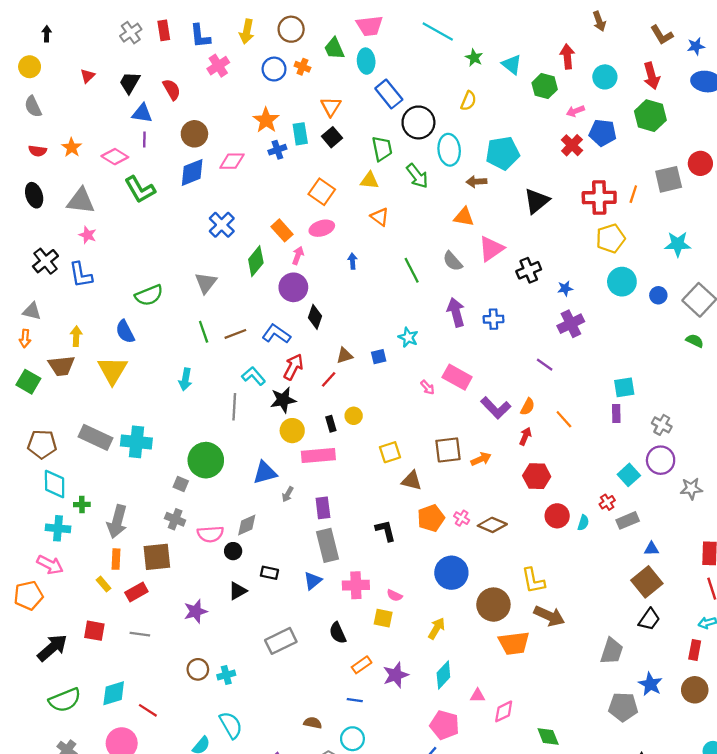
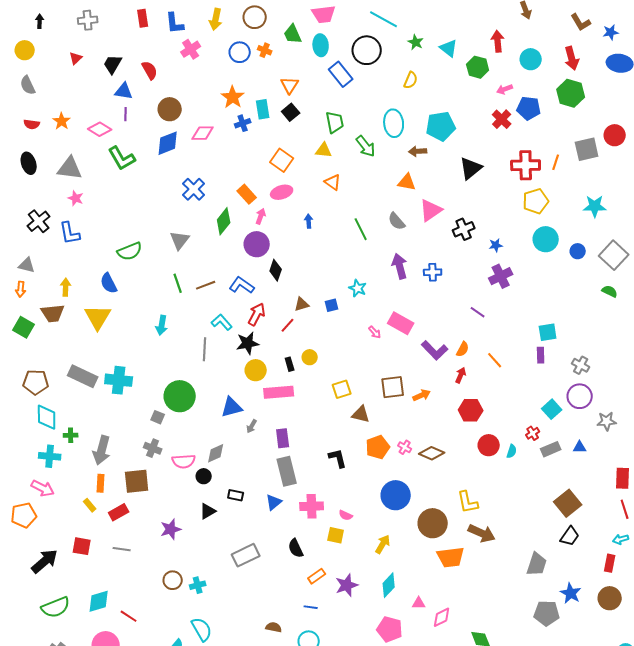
gray cross: (131, 33) -> (88, 20), moved, turned 30
black circle: (418, 122) -> (367, 50), moved
blue triangle: (652, 549) -> (580, 447), moved

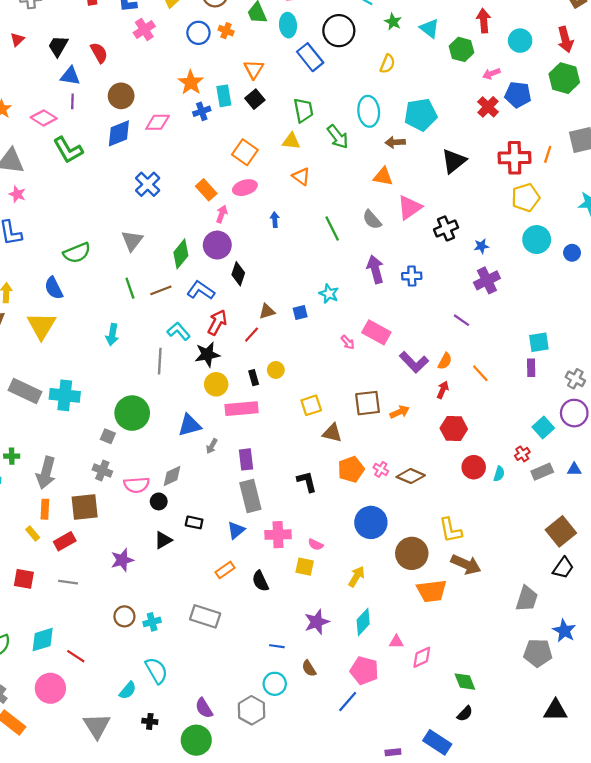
green diamond: (224, 221) -> (181, 254), moved
gray rectangle: (246, 555) -> (205, 616), moved, turned 44
orange rectangle: (317, 576) -> (225, 570), moved
brown semicircle: (274, 627) -> (309, 668), moved, turned -133

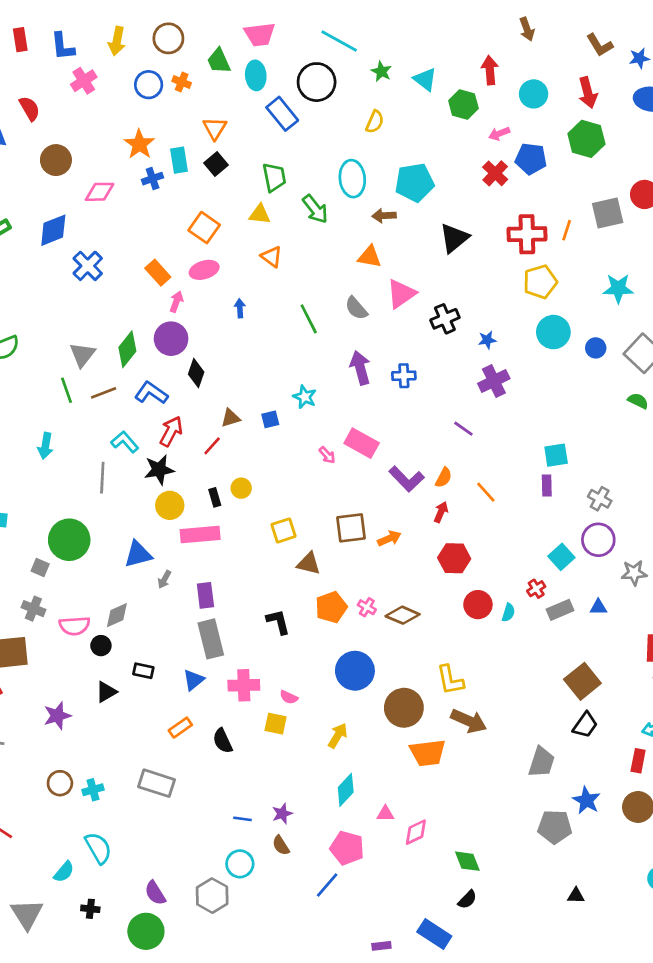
blue diamond: (119, 133) -> (53, 230), moved
gray triangle: (132, 241) -> (82, 355), moved
purple star: (317, 622) -> (282, 814), moved, size x0.7
black triangle: (555, 710) -> (576, 896), size x0.6

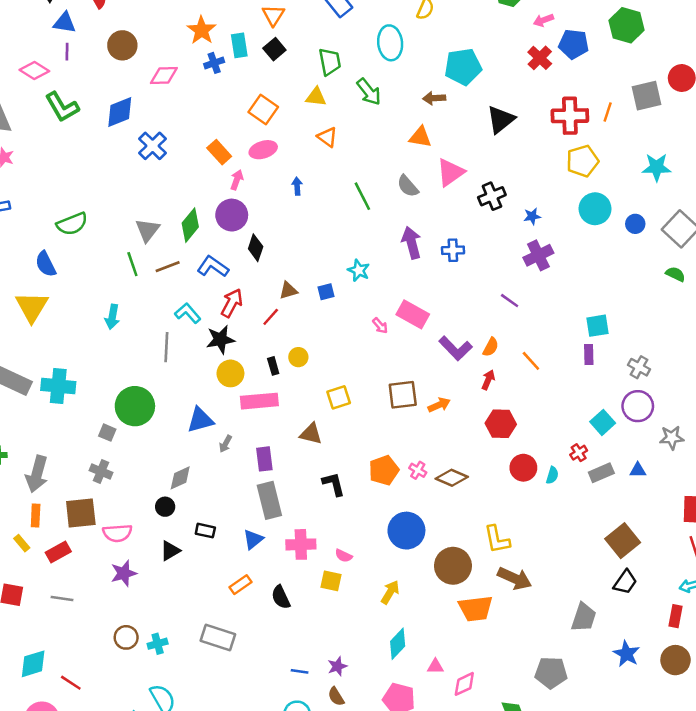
cyan ellipse: (352, 179) -> (390, 43), moved
brown triangle: (309, 564) -> (311, 434), moved
pink semicircle: (74, 626) -> (117, 533), moved
gray pentagon: (555, 827) -> (551, 673), moved

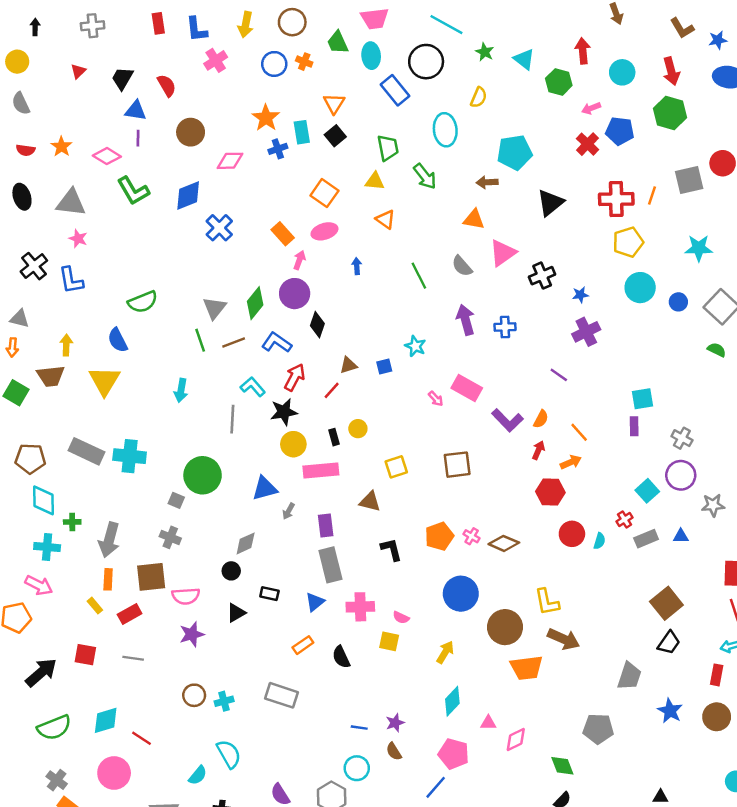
orange arrow: (439, 405) -> (571, 462), moved

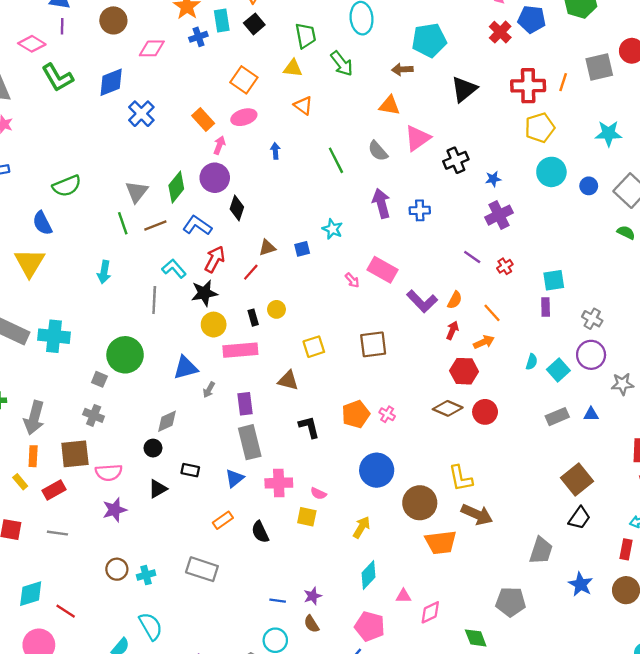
red cross: (625, 520) -> (505, 266), moved
cyan semicircle: (599, 541) -> (532, 362), moved
brown diamond: (504, 543) -> (448, 408), moved

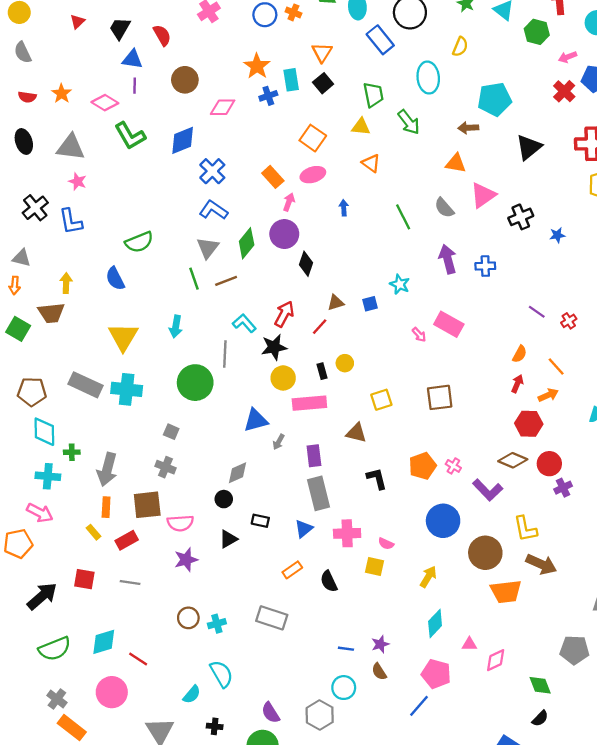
purple cross: (499, 215) -> (563, 488), moved, size x0.7
blue L-shape: (197, 226) -> (213, 210), moved
yellow triangle: (30, 263) -> (123, 337), moved
purple L-shape: (422, 301) -> (488, 490), moved
green circle: (125, 355) -> (195, 383), moved

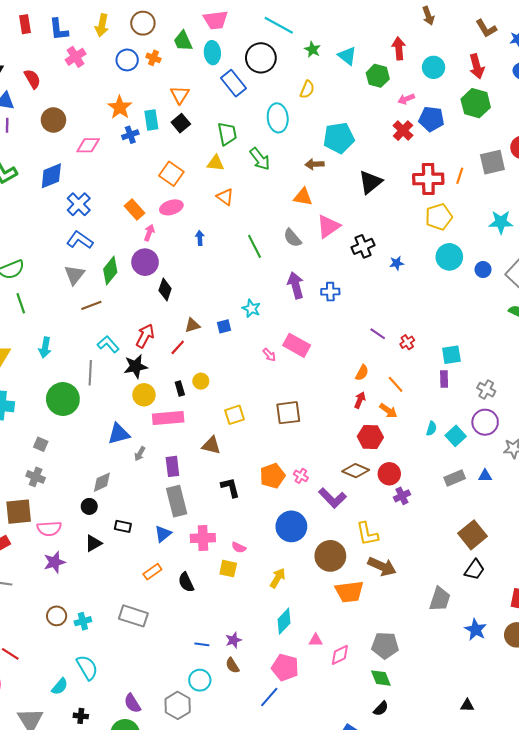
green line: (194, 279) -> (21, 303), moved
orange arrow: (548, 395) -> (388, 411), turned 60
gray pentagon: (574, 650) -> (385, 645), moved

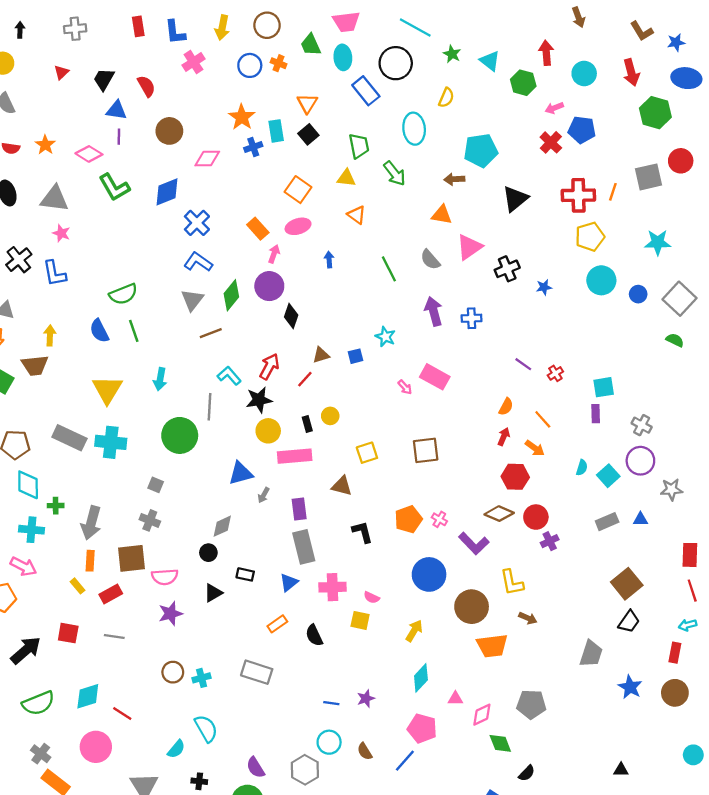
green hexagon: (476, 103) -> (655, 113), moved
brown arrow: (382, 566) -> (528, 618), size x0.6
brown semicircle: (232, 665) -> (365, 751), moved
green diamond: (381, 678) -> (500, 743), moved

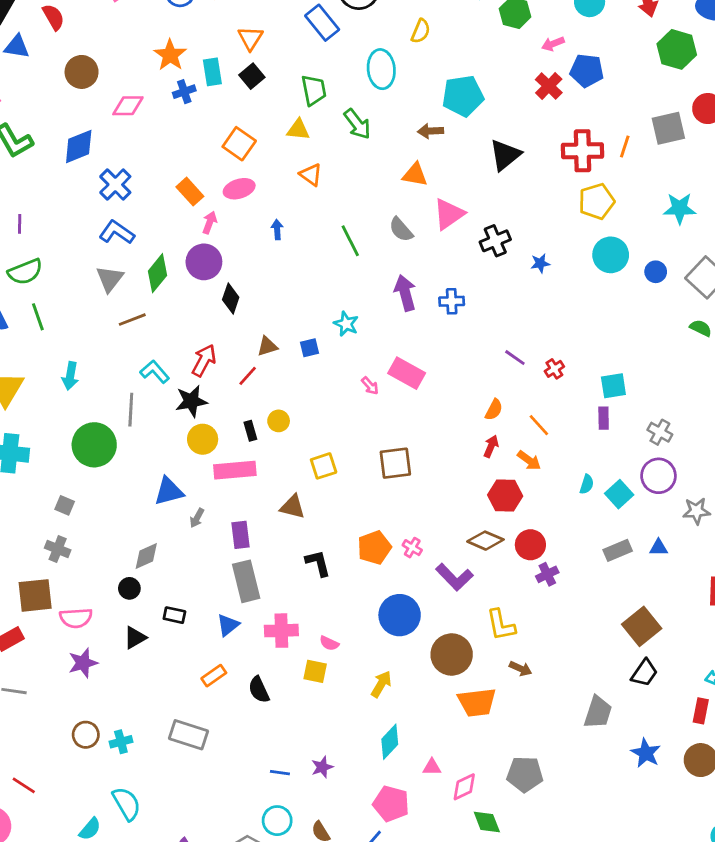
purple line: (119, 137) -> (20, 224), moved

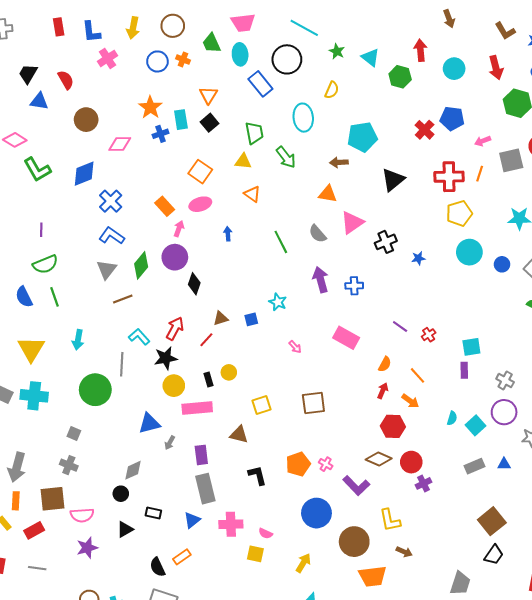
pink arrow: (553, 44) -> (483, 141), moved
pink rectangle: (407, 373) -> (346, 338), moved
black semicircle: (259, 690) -> (157, 567), moved

